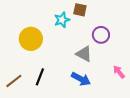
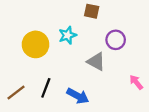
cyan star: (62, 20) -> (68, 35), moved
blue arrow: (81, 79) -> (78, 96), moved

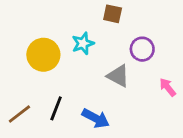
pink arrow: (136, 82) -> (168, 87), moved

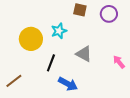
purple circle: (142, 49) -> (109, 14), moved
black line: (56, 108) -> (51, 63), moved

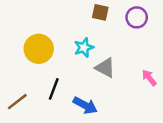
cyan star: (59, 31) -> (84, 48), moved
black line: (51, 63) -> (54, 89), moved

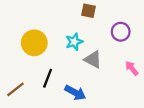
purple circle: (137, 17) -> (121, 32), moved

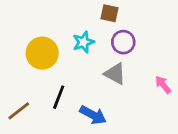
purple circle: (121, 32) -> (123, 42), moved
cyan star: (74, 42) -> (83, 42), moved

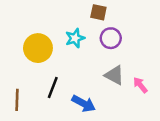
gray triangle: (115, 74) -> (114, 75), moved
pink arrow: (163, 85) -> (140, 85), moved
brown line: (19, 111) -> (17, 100), turned -50

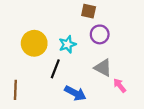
cyan star: (75, 38) -> (67, 44), moved
pink arrow: (140, 85) -> (120, 85), moved
black line: (53, 87) -> (55, 69), moved

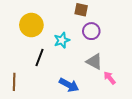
yellow circle: (34, 43) -> (31, 25), moved
black line: (55, 69) -> (40, 58), moved

